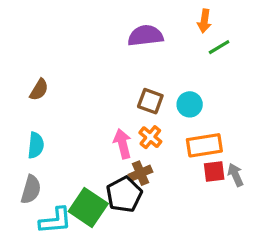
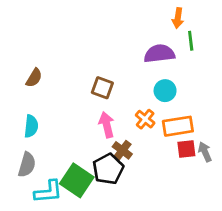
purple semicircle: (145, 36) -> (159, 54), moved
green line: (219, 47) -> (191, 41), turned -66
brown square: (150, 101) -> (102, 88), moved
orange cross: (150, 137) -> (145, 119), moved
brown cross: (141, 173) -> (122, 150), turned -30

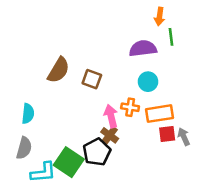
brown semicircle: (34, 78) -> (59, 70), moved, size x1.5
orange cross: (145, 119) -> (130, 107), turned -30
pink arrow: (107, 125) -> (111, 116), moved

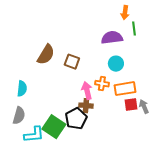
brown cross: (110, 135) -> (86, 106), turned -32

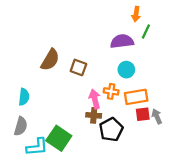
green line: (134, 29) -> (146, 32), turned 32
black pentagon: (76, 119) -> (111, 130), moved

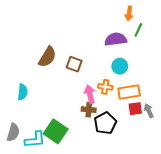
gray semicircle: (21, 126) -> (13, 132), moved

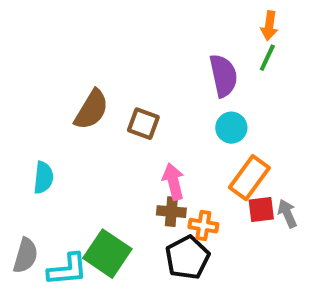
orange arrow: (129, 13) -> (269, 26), moved
purple semicircle: (116, 39) -> (223, 76), turned 85
orange cross: (105, 87) -> (203, 226), moved
orange rectangle: (129, 92) -> (249, 178), turned -45
black pentagon: (105, 123) -> (187, 258), moved

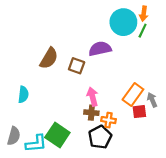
purple semicircle: (223, 76) -> (100, 49), moved, turned -90
cyan circle: (231, 128) -> (123, 22), moved, size x1.6
gray arrow: (287, 214) -> (152, 100), moved

